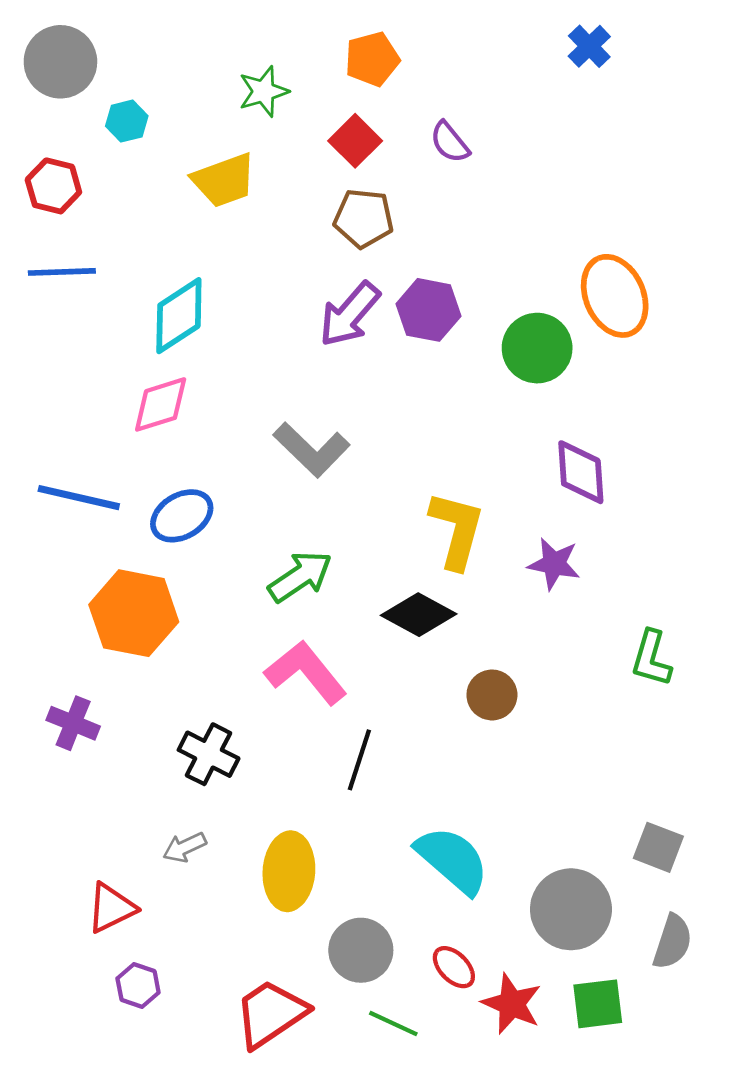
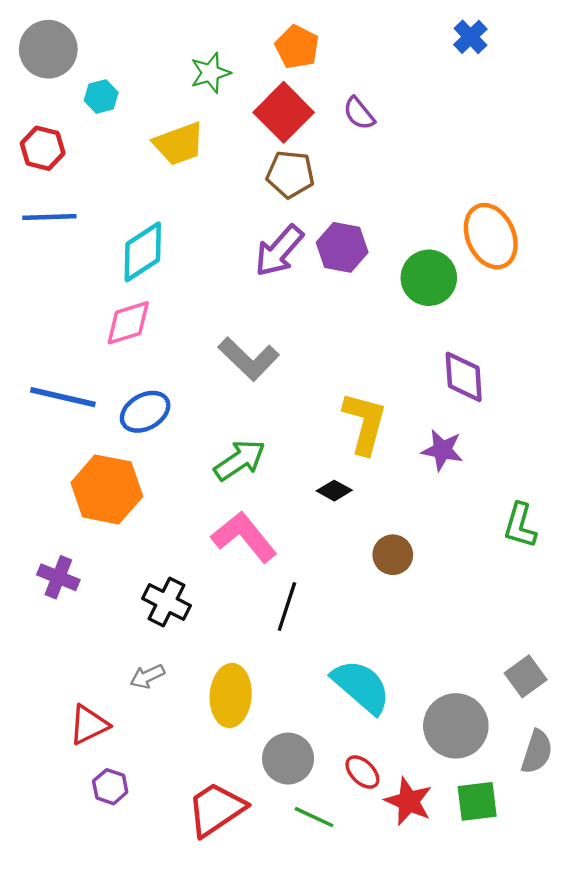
orange pentagon: (372, 59) -> (297, 47), turned -30
red square: (355, 141) -> (284, 112), size x1.4
black diamond: (419, 615) -> (334, 491), size x0.6
gray square: (658, 847) -> (526, 676), turned 33

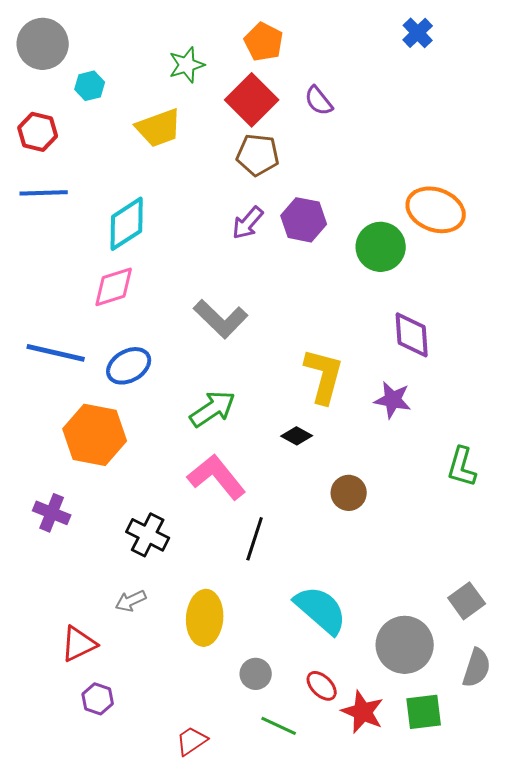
orange ellipse: (491, 236) -> (436, 210), turned -46
purple arrow: (279, 251) -> (248, 223), size x0.7
gray circle: (288, 759) -> (256, 674), size x0.7
red trapezoid: (216, 809) -> (192, 741), moved, size x0.6

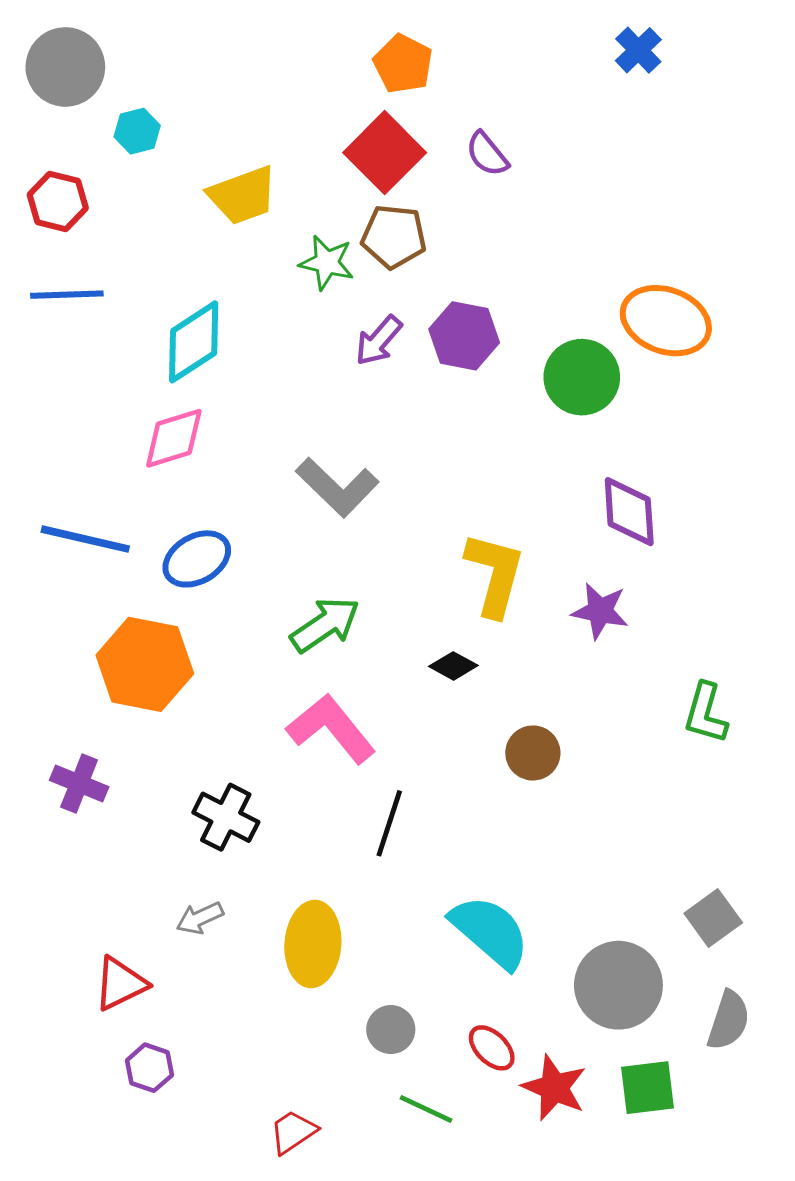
green star: (187, 65) -> (327, 263), moved, turned 30

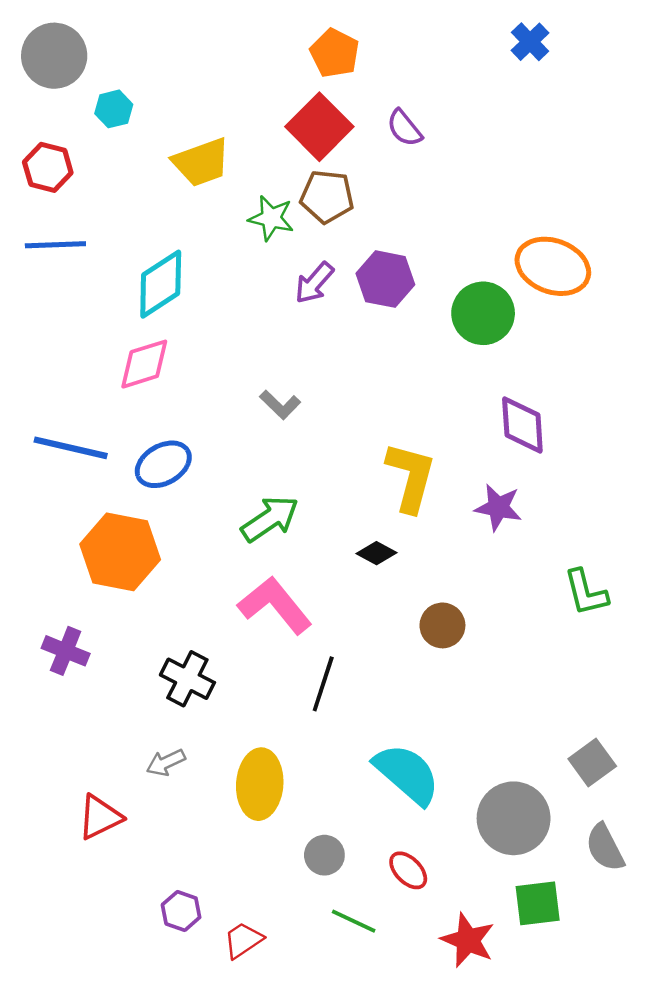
gray L-shape: (337, 487) -> (280, 405), size x0.6
green L-shape: (706, 713) -> (586, 592), turned -30
gray semicircle: (728, 1020) -> (605, 848), turned 135
purple hexagon: (149, 1068) -> (181, 911), moved
red star: (554, 1088) -> (468, 940), moved

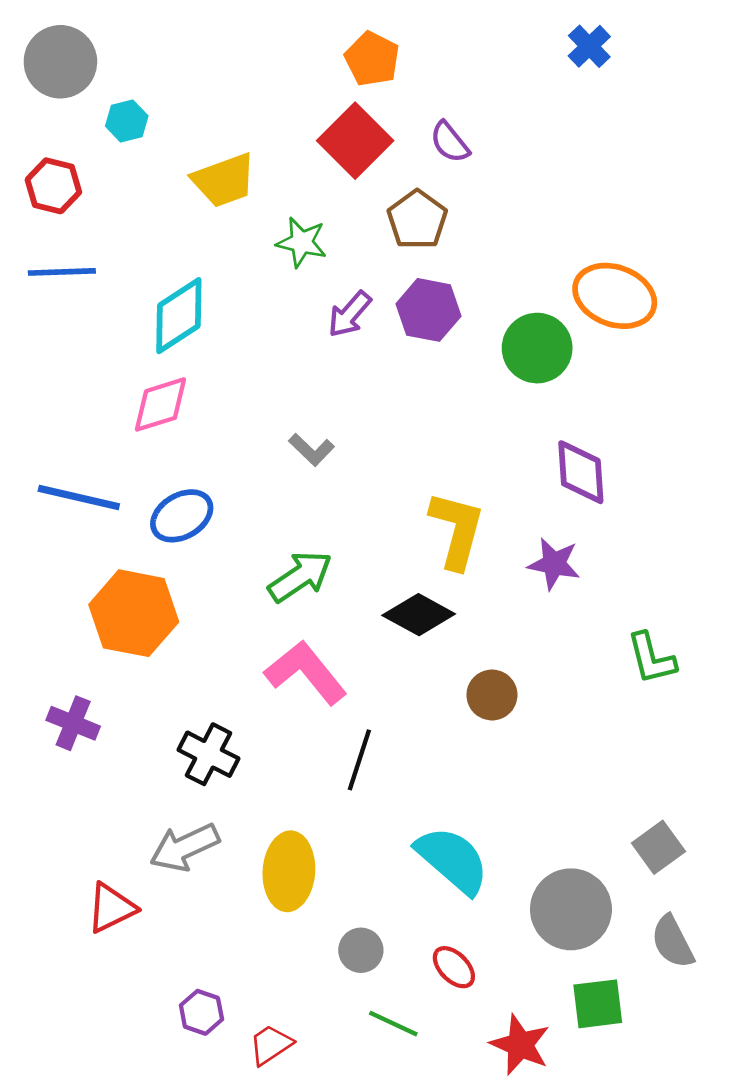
brown pentagon: (327, 197) -> (417, 220), moved, turned 30
black diamond: (376, 553) -> (419, 615), size x1.6
gray arrow: (166, 763) -> (185, 847), size x1.6

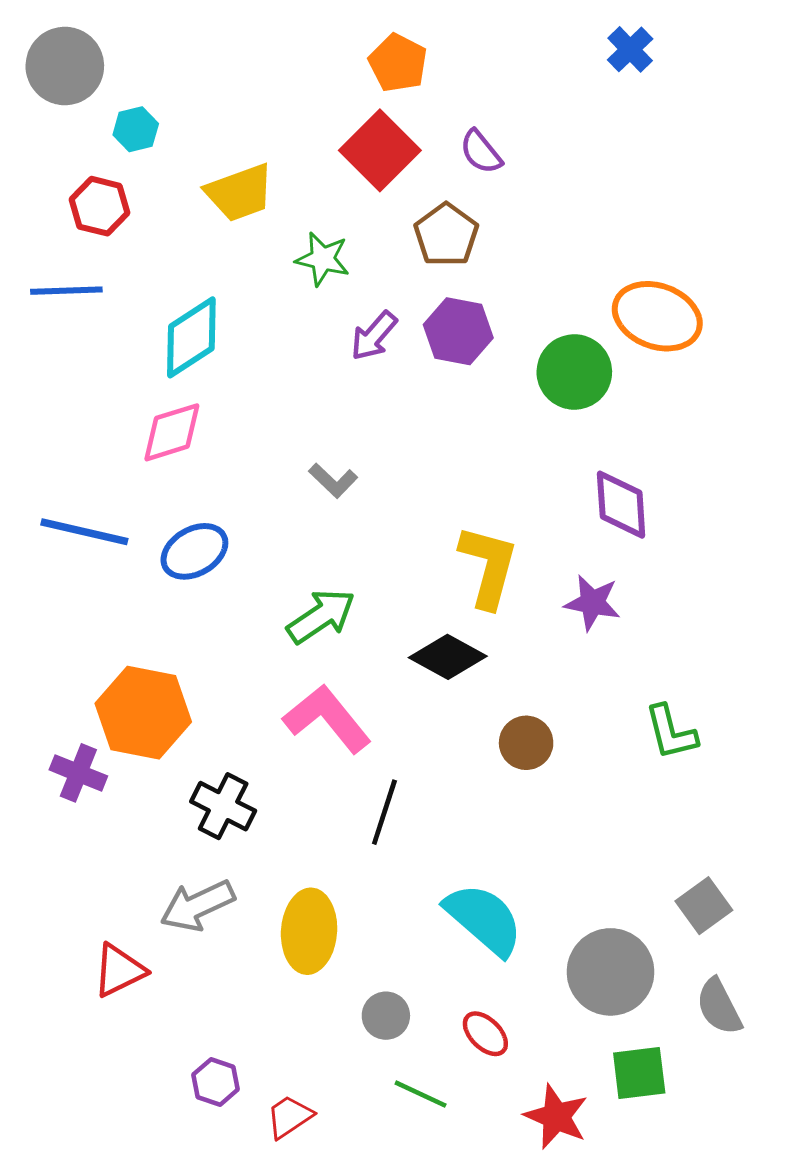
red hexagon: (53, 186) -> (99, 206), moved
orange hexagon: (134, 613) -> (143, 713), moved
green L-shape: (651, 658) -> (671, 732), moved

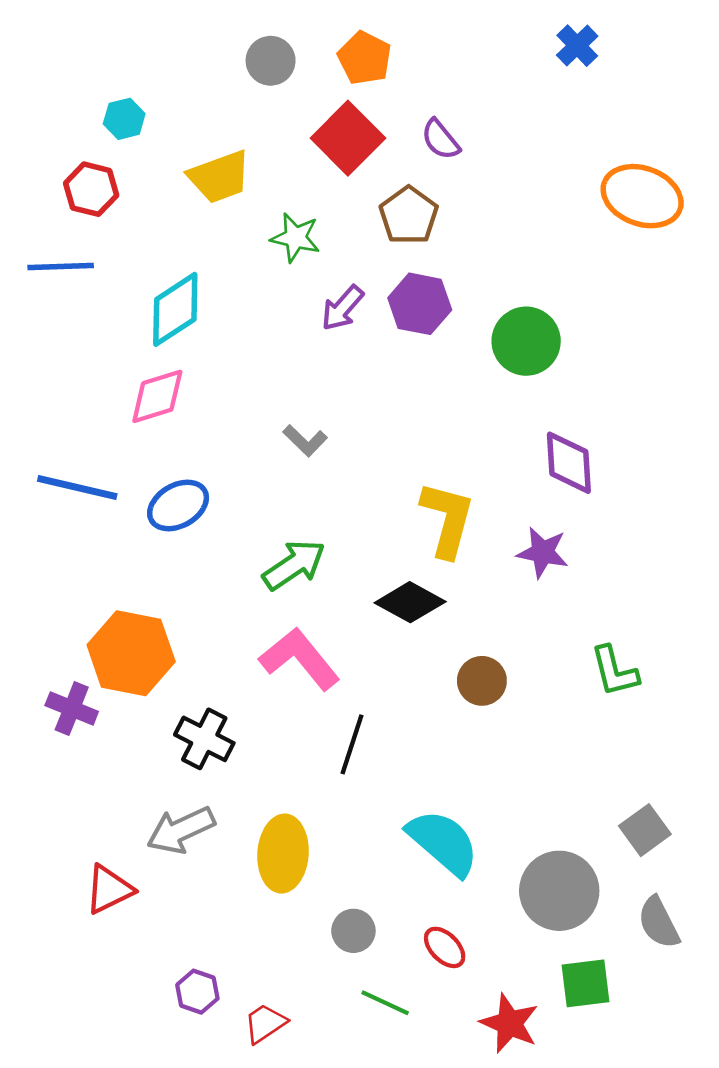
gray circle: (65, 66) -> (271, 61), moved, size x0.7
orange ellipse: (657, 316) -> (642, 196), moved

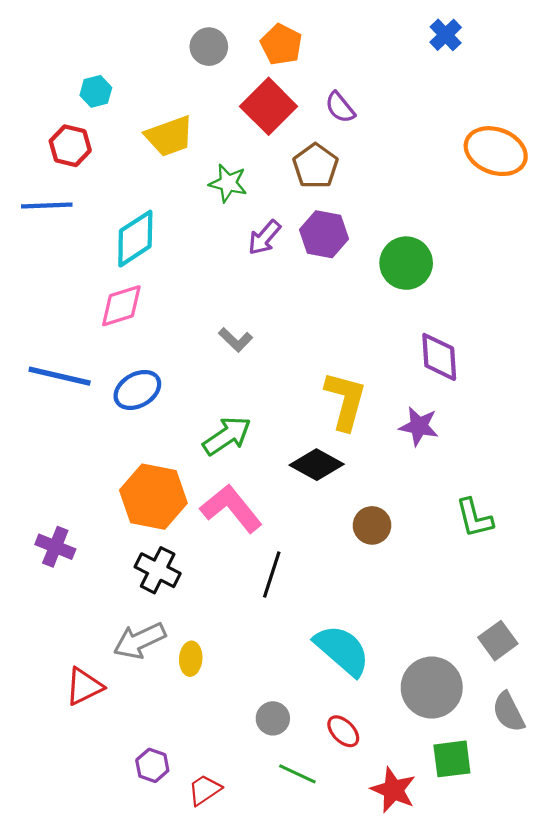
orange hexagon: (131, 653) -> (153, 497), moved
yellow ellipse: (283, 854) -> (191, 659), moved, size x0.6

